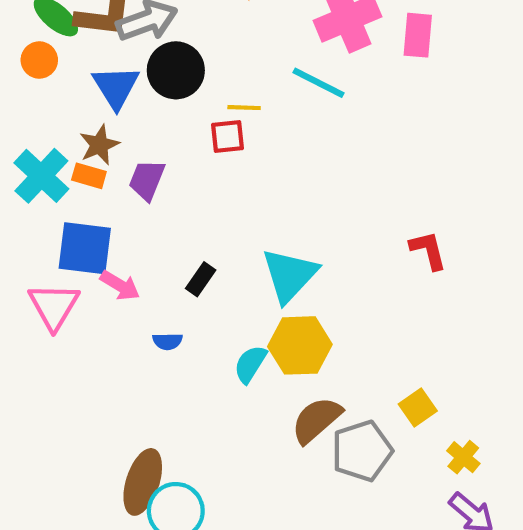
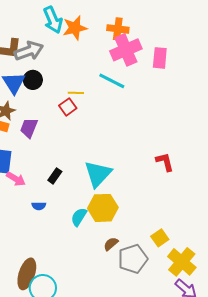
black circle: (176, 70) -> (33, 80), moved, size x0.7
red square: (228, 137) -> (68, 107), turned -30
brown semicircle: (316, 420) -> (111, 244), size x0.6
yellow cross: (463, 457) -> (182, 262), size x1.8

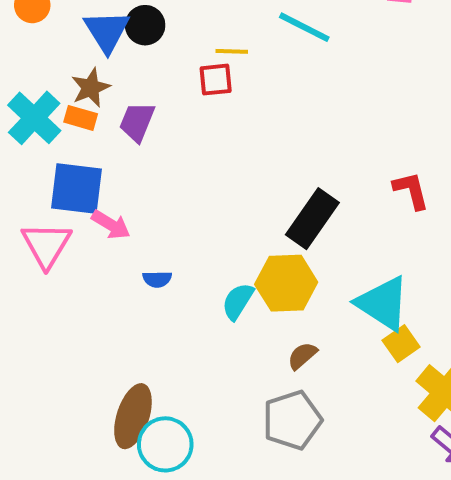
red square: (68, 107) -> (216, 80), turned 30
cyan triangle: (98, 174) -> (383, 303), moved, turned -40
black rectangle: (55, 176) -> (312, 219), moved, size x1.8
gray pentagon: (133, 259) -> (292, 420), moved

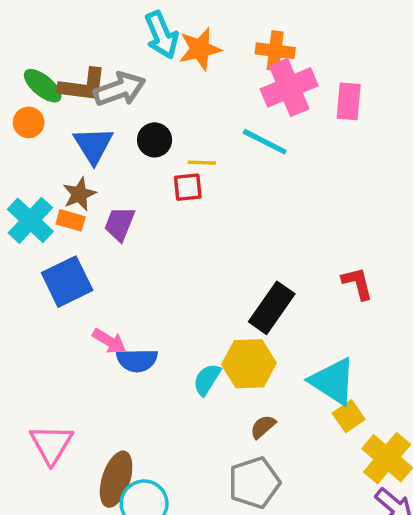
black circle: (145, 25) -> (155, 140), moved
blue square: (77, 188) -> (67, 282), turned -33
pink arrow: (111, 225) -> (109, 341), moved
pink triangle: (46, 245) -> (51, 444), moved
blue semicircle: (157, 279) -> (137, 360), size x1.6

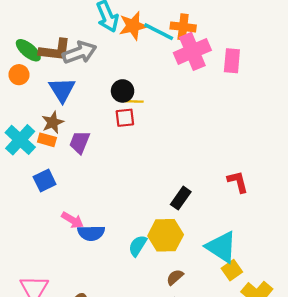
black circle: (155, 140) -> (123, 91), moved
cyan line: (265, 142) -> (159, 32), moved
blue square: (67, 282) -> (45, 181), size x0.7
black rectangle: (272, 308) -> (181, 198), size x0.7

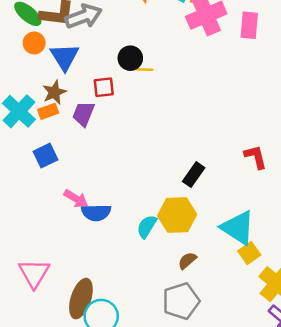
orange circle: (19, 75) -> (34, 43), moved
red square: (125, 118) -> (104, 87), moved
orange rectangle: (47, 140) -> (48, 111), turned -36

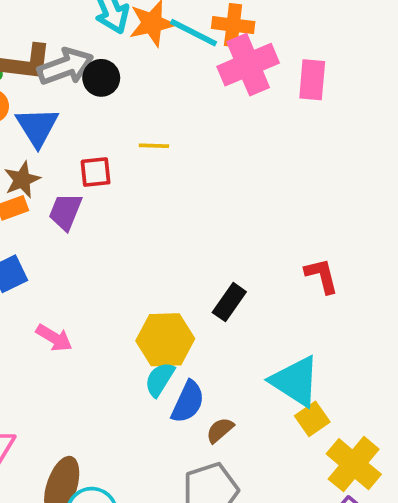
black circle: (130, 58) -> (101, 78), moved
blue semicircle: (96, 213) -> (188, 402), moved, turned -64
yellow hexagon: (177, 215) -> (165, 340), moved

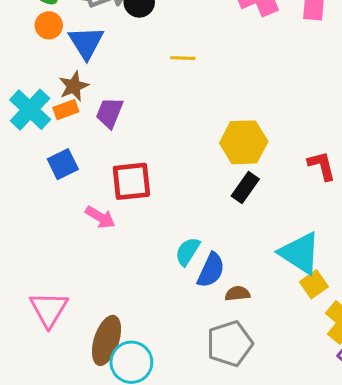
red square: (96, 172) -> (131, 181), moved, size x1.5
yellow hexagon: (165, 340) -> (244, 142), moved
brown semicircle: (220, 430) -> (237, 294), turned 35

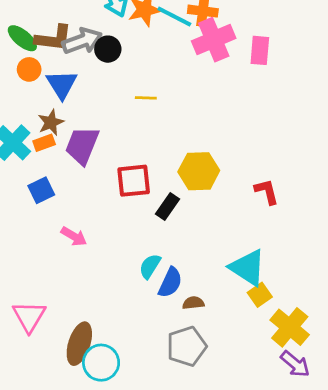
purple trapezoid: (110, 113) -> (82, 145), size x1.4
red square: (131, 181) -> (134, 181), moved
black rectangle: (245, 188) -> (168, 207), moved

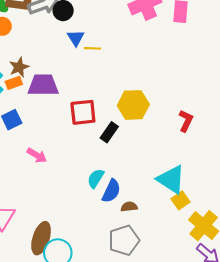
blue triangle: (62, 84) -> (76, 38), moved, size x0.7
purple trapezoid: (82, 145) -> (43, 85), turned 68
red L-shape: (267, 192) -> (186, 121), turned 40

